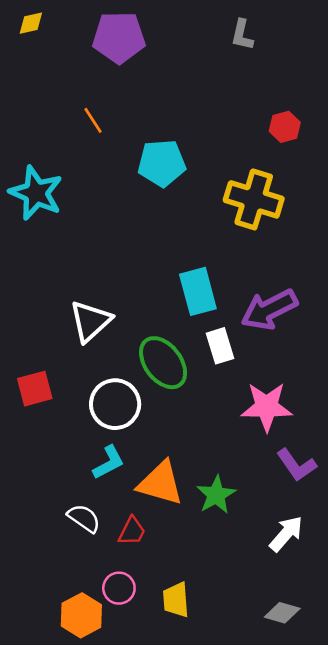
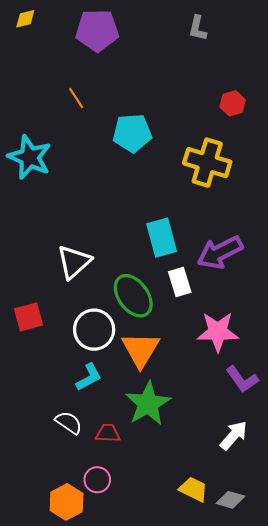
orange triangle: (160, 483) -> (141, 350), moved, turned 45
green star: (216, 495) -> (148, 404), moved, size x1.4
red trapezoid: (132, 531) -> (108, 433), turned -115
yellow trapezoid: (176, 600) -> (193, 489), moved, turned 120

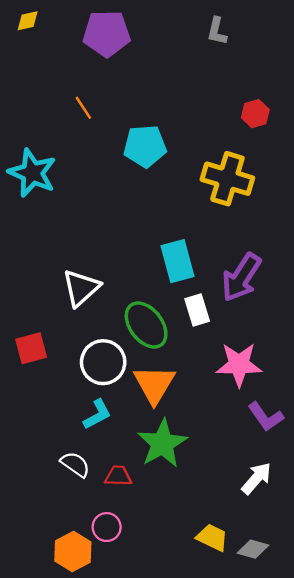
purple arrow: (220, 252) -> (241, 277), turned -30

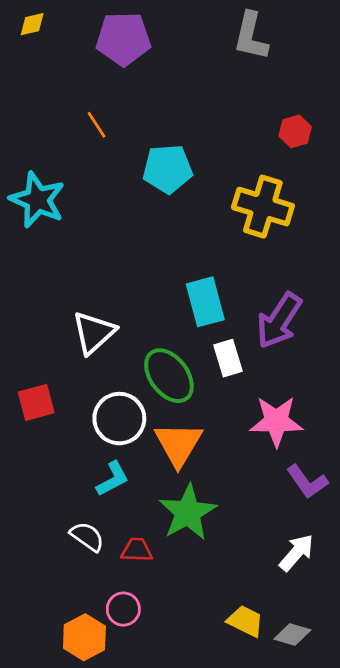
gray L-shape: (217, 31) -> (251, 36), size x1.5

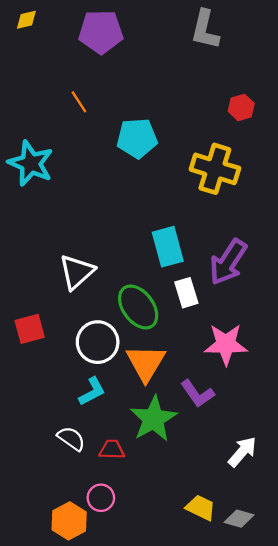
purple L-shape: (307, 482) -> (197, 394), moved

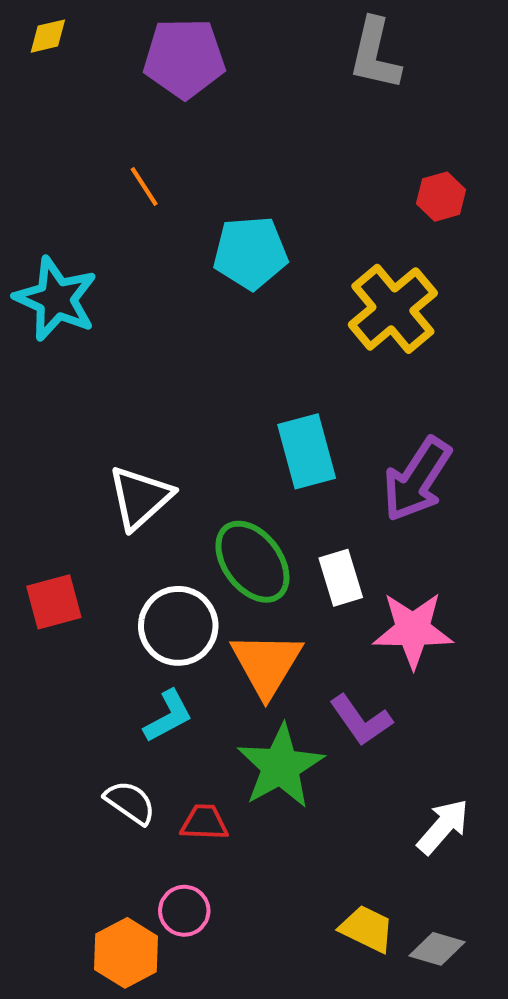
yellow cross: (215, 169) -> (393, 309), turned 33
white rectangle: (186, 293) -> (341, 578), moved

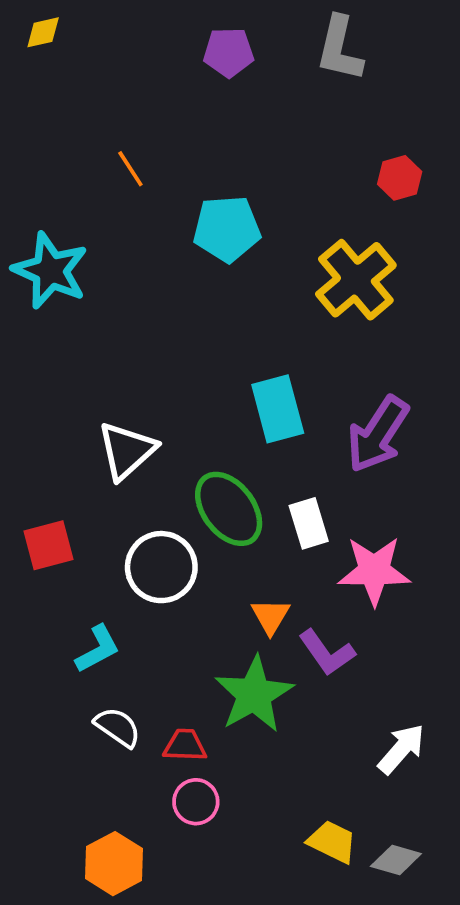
purple pentagon: (184, 58) -> (229, 52), moved, size x0.7
orange triangle: (266, 664) -> (270, 616), moved, size x0.6
cyan L-shape: (168, 716) -> (98, 649), moved
pink circle: (184, 911) -> (196, 802), moved

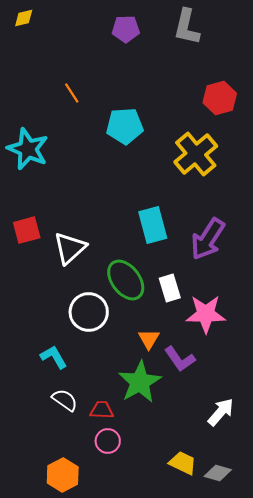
red hexagon: (400, 178) -> (220, 98), size x1.4
red square: (49, 545) -> (27, 230), moved
cyan L-shape: (98, 649) -> (54, 357), turned -92

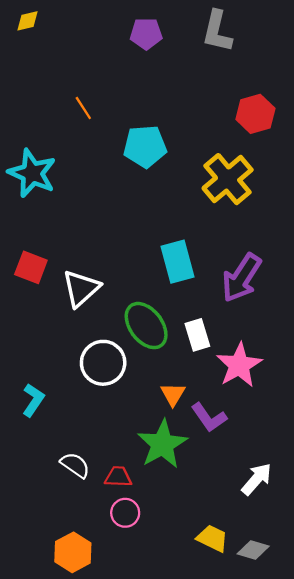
red square: (27, 230) -> (31, 267), turned 36
pink star: (206, 314) -> (239, 365), turned -30
cyan L-shape: (54, 357) -> (33, 400), moved, turned 64

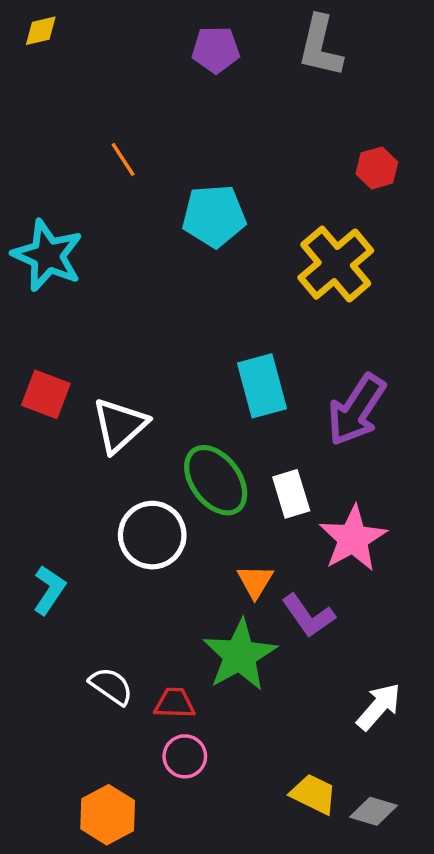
red hexagon: (255, 114) -> (377, 168), size x0.7

